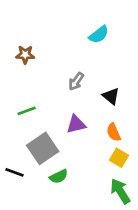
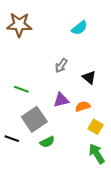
brown star: (25, 55) -> (19, 25), moved, size x1.6
green line: (27, 111) -> (21, 89), turned 40
orange semicircle: (114, 132) -> (83, 106), moved, turned 96

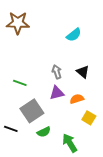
cyan semicircle: (79, 28) -> (74, 35), moved
gray arrow: (61, 66) -> (57, 72), moved, turned 128
green arrow: (97, 154) -> (70, 143), moved

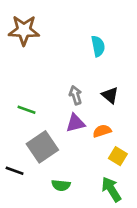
cyan semicircle: (74, 35) -> (98, 46), turned -63
green semicircle: (44, 132) -> (61, 185), moved, turned 32
green arrow: (70, 143) -> (111, 189), moved

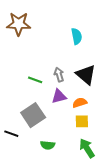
black triangle: (110, 95) -> (86, 75), size x1.5
green line: (26, 110) -> (35, 80), moved
yellow square: (118, 156) -> (82, 121), moved, turned -32

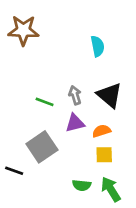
green semicircle: (48, 145) -> (82, 185), moved

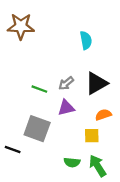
gray arrow: (75, 95) -> (66, 83), turned -112
black triangle: (109, 95) -> (96, 83), turned 50
orange semicircle: (101, 131) -> (103, 115), moved
gray square: (42, 147) -> (37, 129), turned -36

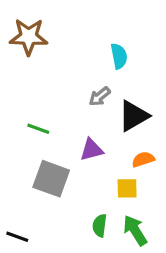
gray arrow: (66, 83) -> (100, 96), moved
green line: (39, 89) -> (38, 129), moved
black line: (13, 150) -> (17, 237), moved
green semicircle: (72, 162) -> (100, 226), turned 91

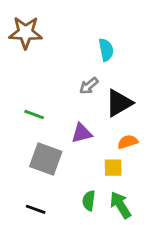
black line: (17, 237) -> (36, 209), moved

